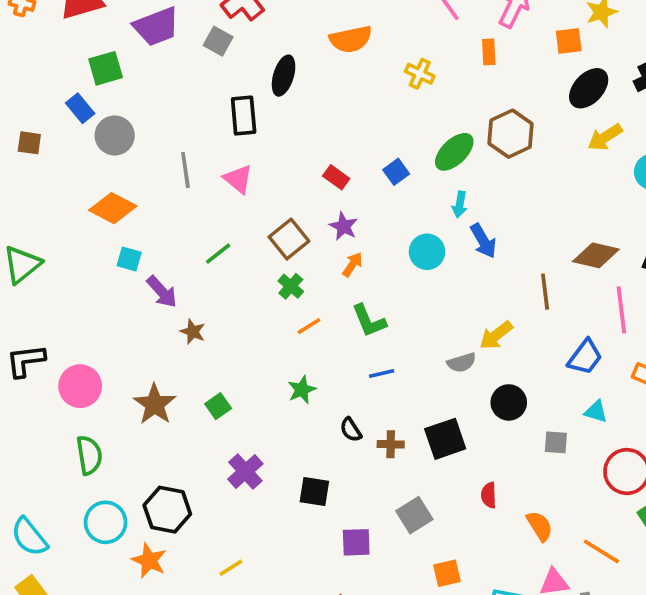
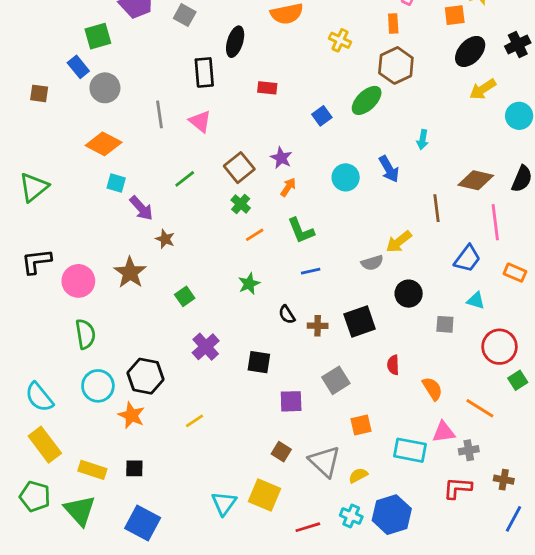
brown hexagon: (511, 134) -> (396, 65), moved
red rectangle: (336, 177) -> (267, 88), moved, turned -30
cyan arrow: (460, 205) -> (423, 140), moved
brown star: (155, 404) -> (130, 273), moved

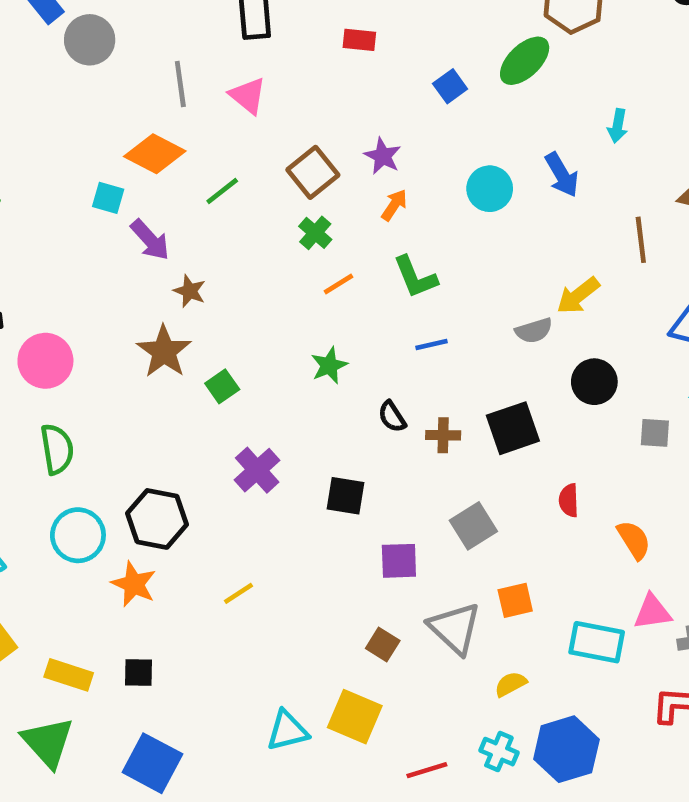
orange diamond: (104, 144) -> (155, 154), moved
brown star: (130, 273) -> (164, 351), moved
gray triangle: (325, 461) -> (455, 628), moved
cyan triangle: (224, 503) -> (287, 731), turned 40

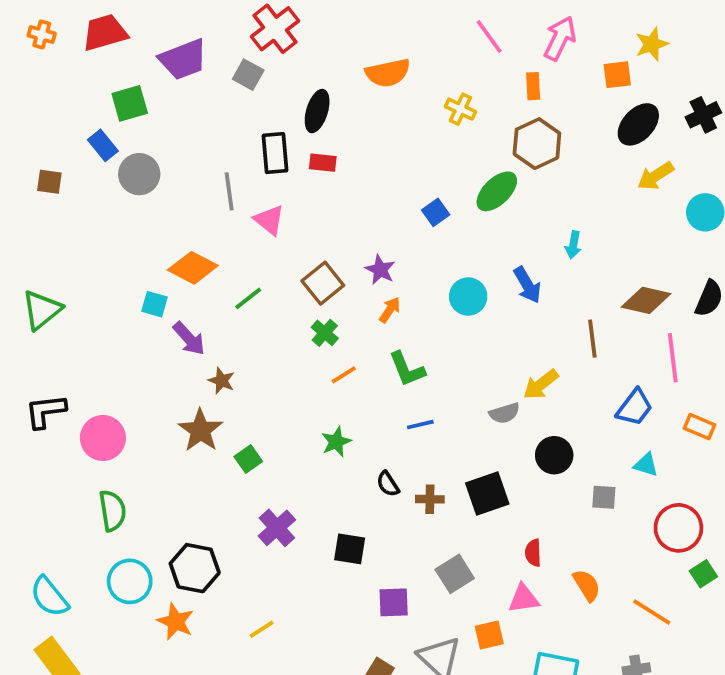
red rectangle: (359, 40) -> (323, 163), moved
gray line: (180, 84) -> (229, 191), moved
pink triangle: (652, 612) -> (524, 599), moved

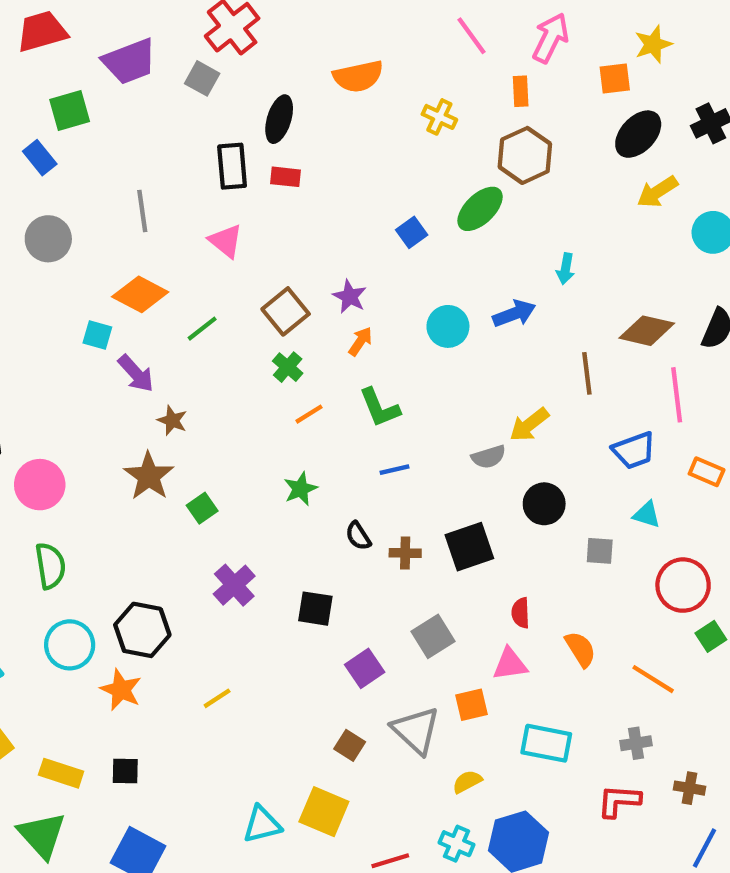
gray circle: (139, 174) -> (48, 239), moved
gray line: (229, 191) -> (142, 211), moved
blue arrow: (527, 285) -> (514, 314), turned -81
blue trapezoid: (634, 407) -> (634, 450), turned 33
purple square: (394, 602) -> (365, 668), turned -32

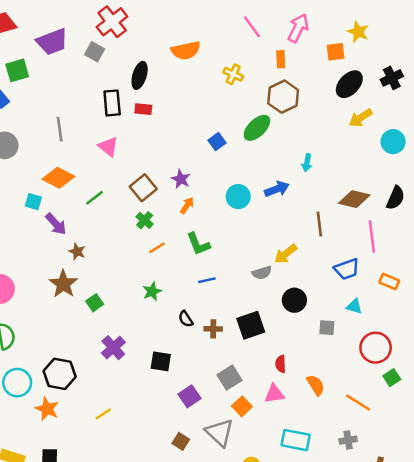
yellow star: (653, 44) -> (358, 32), turned -30
orange square: (471, 705) -> (242, 406), moved, turned -30

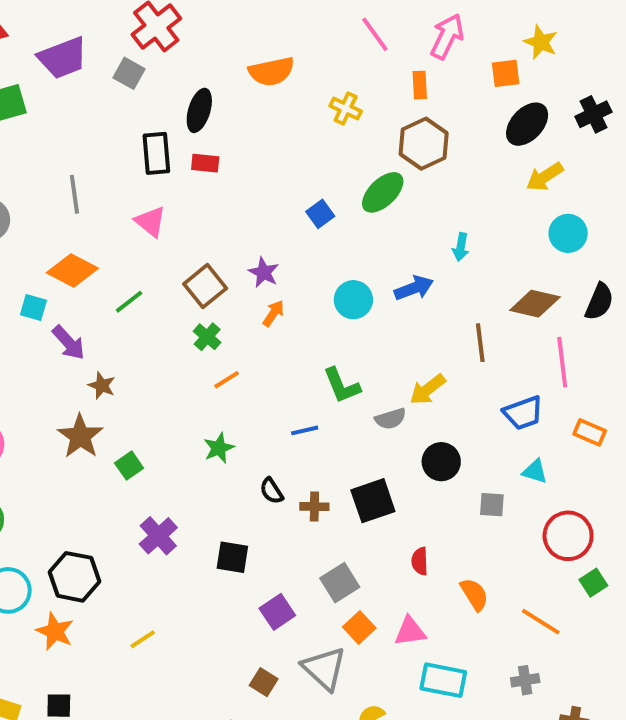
cyan circle: (393, 142) -> (568, 233), moved
green L-shape: (198, 244) -> (342, 386), moved
pink triangle: (274, 394) -> (410, 631), moved

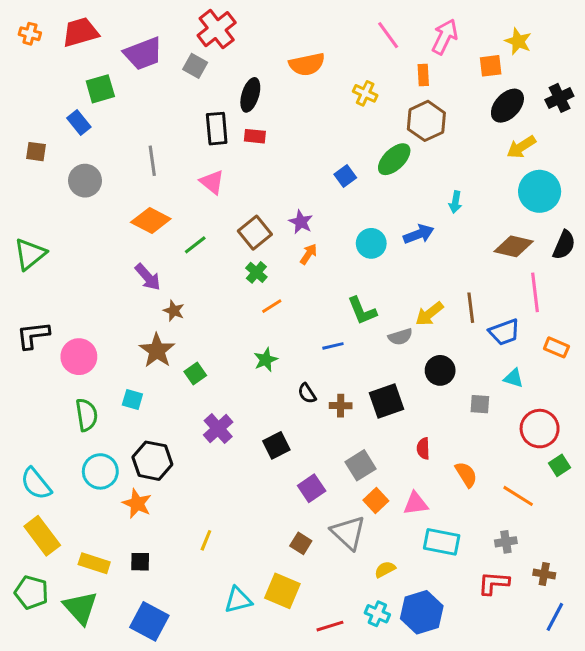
cyan circle: (568, 233) -> (540, 191), size x1.4
cyan square: (33, 308) -> (132, 399), moved
brown line: (480, 343) -> (471, 308), moved
black square: (232, 557) -> (276, 445), turned -36
yellow line: (143, 639) -> (206, 540), moved, turned -35

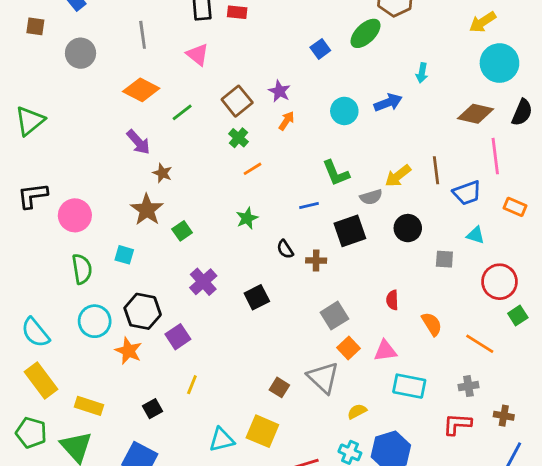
black square: (387, 401) -> (350, 231), moved
purple square: (312, 488) -> (178, 337), moved
black square: (140, 562) -> (152, 409), moved, turned -30

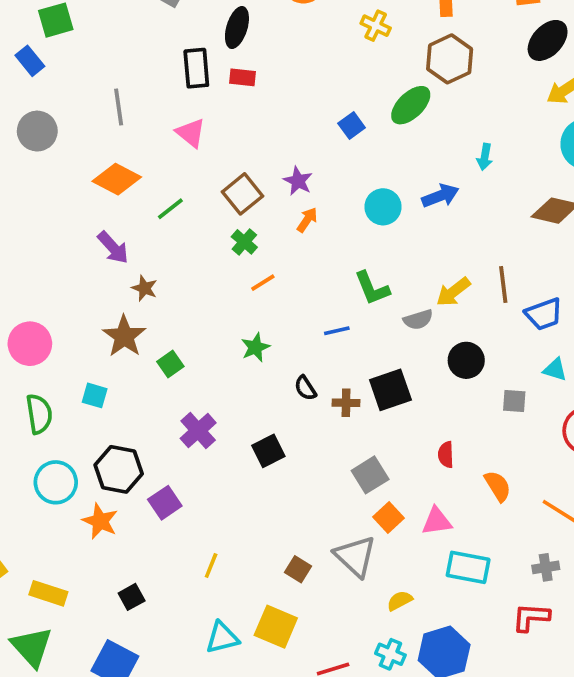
black square: (350, 231) -> (390, 390), moved
yellow line: (192, 385) -> (211, 566), moved

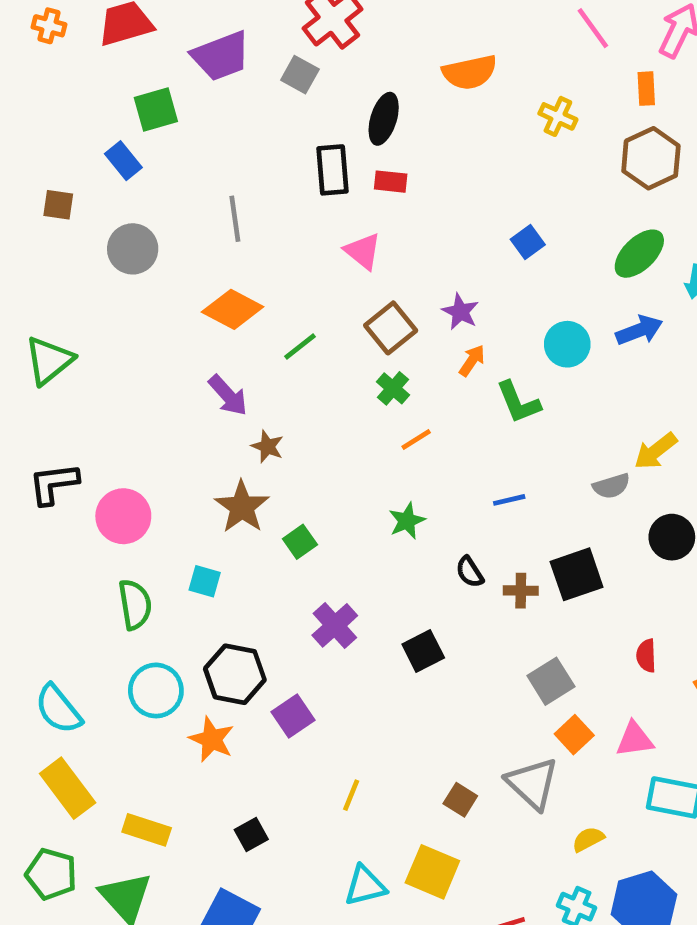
green ellipse: (411, 105) -> (639, 254), moved
pink triangle: (191, 133) -> (363, 251), moved
green L-shape: (372, 288) -> (518, 402), moved

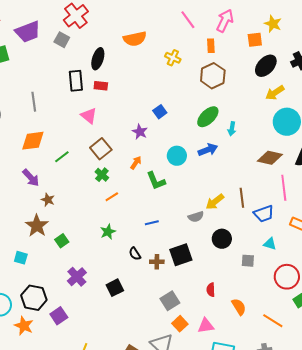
orange diamond: (233, 309) -> (33, 141), turned -35
purple star: (460, 312) -> (140, 132), moved

